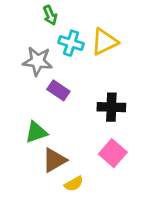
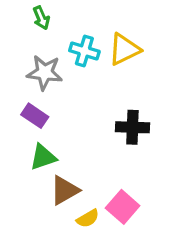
green arrow: (50, 15) -> (41, 18), moved
purple rectangle: (58, 90) -> (35, 116), moved
pink square: (113, 153) -> (123, 207), moved

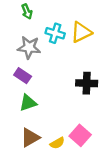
brown triangle: (65, 190) -> (30, 138), moved

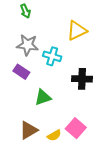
cyan cross: (55, 33) -> (52, 56), moved
green triangle: (28, 103) -> (43, 97), moved

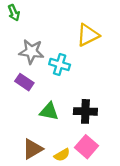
green arrow: (25, 11) -> (14, 13), moved
black cross: (82, 79) -> (85, 111), moved
green triangle: (43, 97) -> (49, 111), turned 30

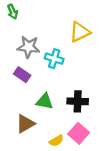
brown triangle: (33, 149) -> (25, 124), moved

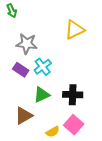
cyan cross: (54, 59) -> (43, 67), moved, turned 36
green triangle: (45, 101) -> (42, 95), turned -36

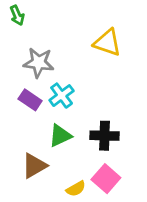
yellow triangle: (75, 30) -> (107, 43), turned 45

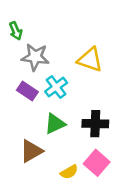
green arrow: (17, 15) -> (16, 31), moved
yellow triangle: (107, 43) -> (90, 60), moved

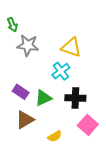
cyan cross: (56, 87) -> (61, 71), moved
purple rectangle: (27, 91) -> (21, 92), moved
pink square: (97, 163) -> (88, 125), moved

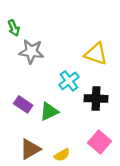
yellow triangle: (71, 47) -> (96, 54), moved
black cross: (75, 98) -> (96, 99), moved
brown triangle: (25, 120) -> (30, 149), moved

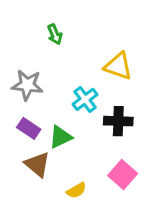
green arrow: (14, 28) -> (55, 34), moved
gray star: (31, 51) -> (27, 85), moved
brown triangle: (30, 149) -> (37, 164), moved, turned -50

